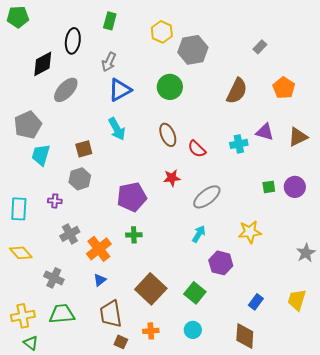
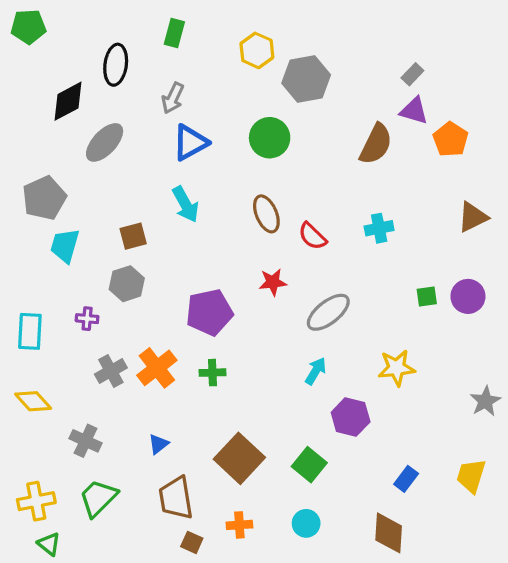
purple triangle: (265, 132) -> (414, 111), moved
orange cross: (99, 249) -> (157, 368), moved
green trapezoid: (62, 314) -> (98, 498), turned -40

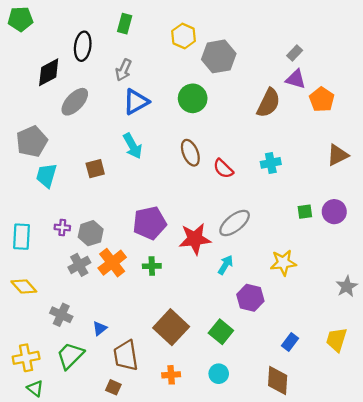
red star: (273, 282) -> (195, 239), moved, size x1.6
gray hexagon: (127, 284) -> (91, 233), moved
blue triangle: (158, 444) -> (100, 328), moved
brown square: (192, 542) -> (113, 387), moved

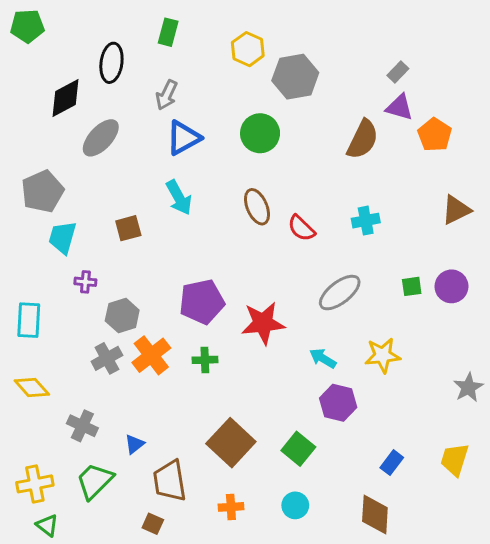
gray ellipse: (235, 223) -> (340, 293), moved
purple cross: (62, 228) -> (85, 282), moved
cyan arrow: (225, 265) -> (323, 358), moved, turned -90

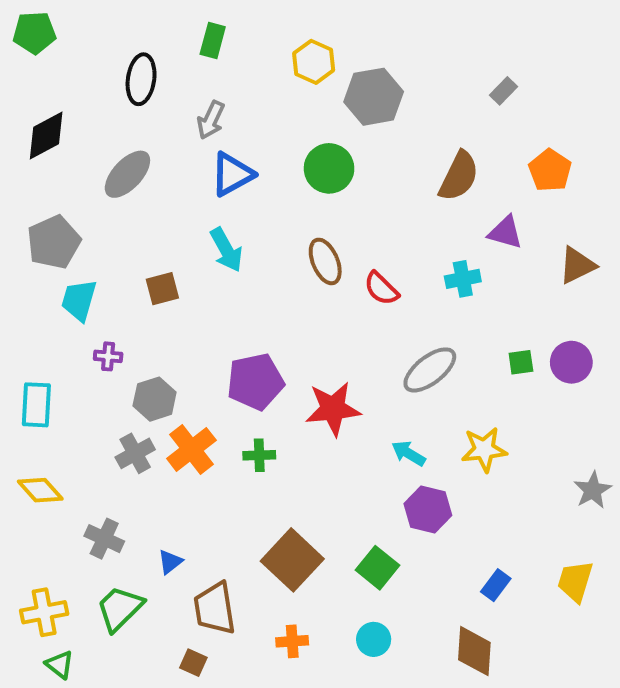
black diamond: (66, 98) -> (46, 135), moved
purple triangle: (399, 107) -> (505, 232), moved

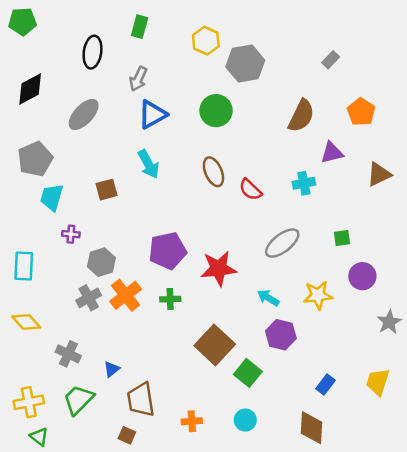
purple triangle: (505, 232) -> (332, 153), turned -30
purple circle: (571, 362) -> (362, 276), moved
brown square: (292, 560) -> (215, 345), moved

